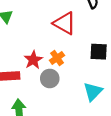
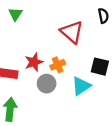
cyan triangle: (93, 92) -> (81, 86), moved

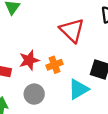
gray circle: (47, 84) -> (34, 94), moved

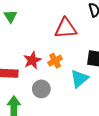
red triangle: (72, 30) -> (66, 28), turned -40

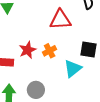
gray circle: (41, 89) -> (36, 90), moved

